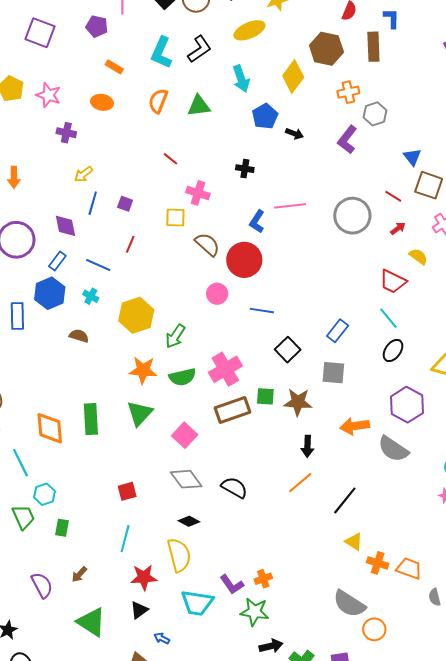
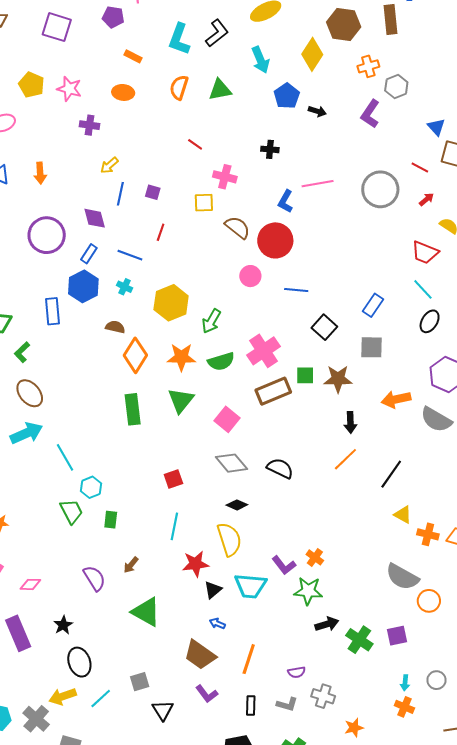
orange diamond: (50, 428) -> (135, 355), moved, turned 40
orange cross: (263, 579) -> (315, 557), turned -30
black triangle: (139, 610) -> (213, 590), moved

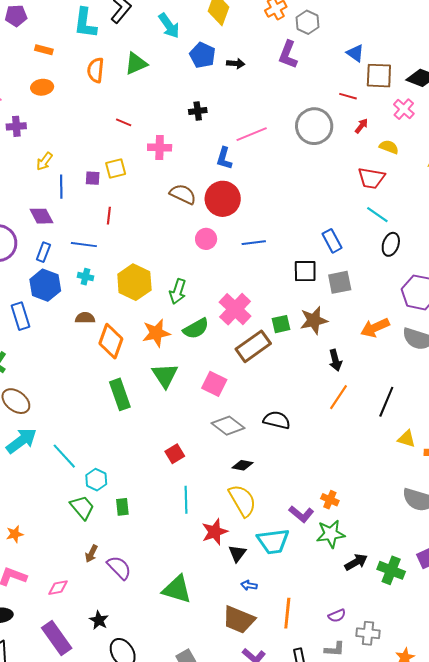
yellow square: (204, 203) -> (116, 169), moved
blue rectangle: (373, 305) -> (332, 241), turned -50
black square: (324, 327) -> (305, 271), moved, turned -30
brown arrow: (131, 565) -> (91, 554), moved

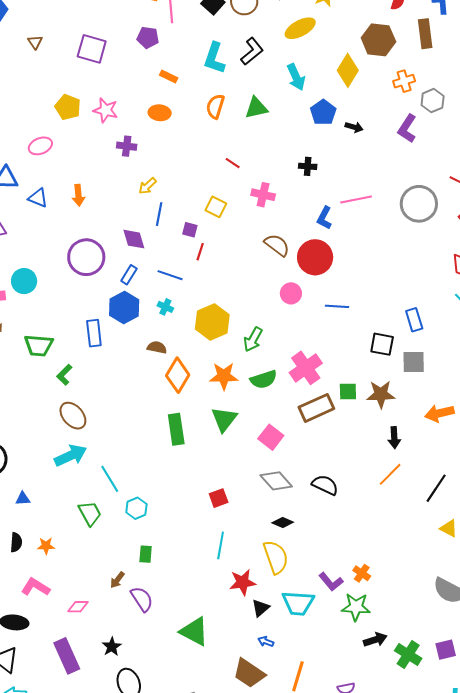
yellow square: (116, 169) -> (216, 207), turned 30
purple square: (93, 178) -> (190, 230), moved
green trapezoid: (82, 507) -> (90, 513), moved
green rectangle: (122, 507) -> (146, 554), moved

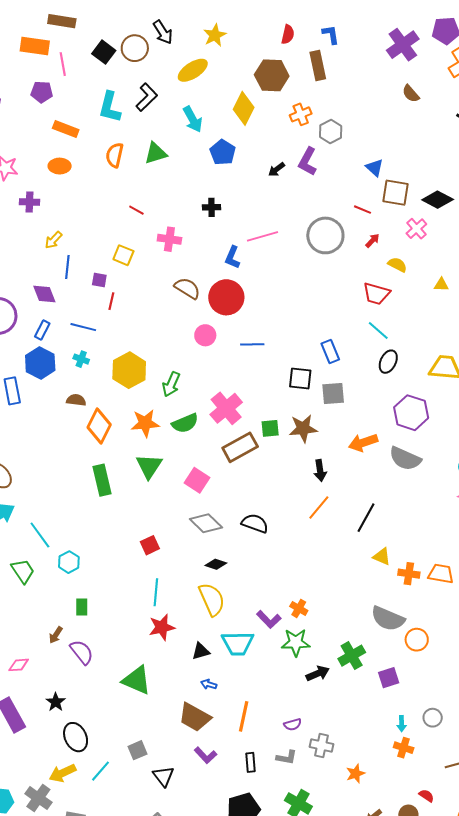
orange rectangle: (169, 76) -> (66, 129), size x1.4
black arrow: (354, 127) -> (277, 169), moved, turned 132
red star: (243, 582) -> (162, 627), moved
black triangle: (261, 608) -> (201, 651), turned 30
green cross: (408, 654) -> (352, 656), moved, turned 32

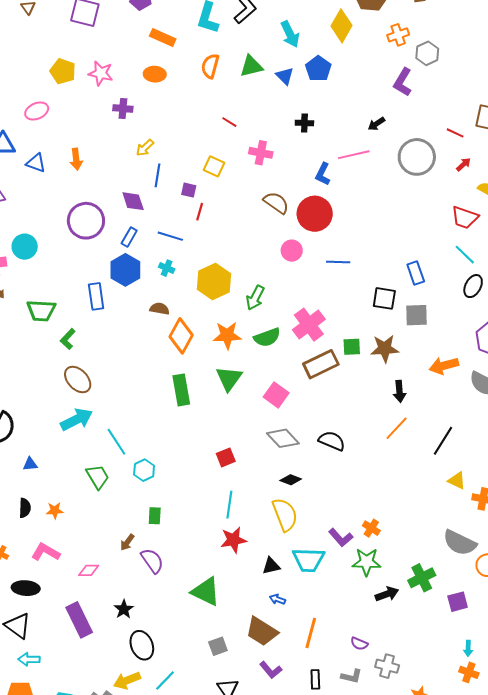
blue triangle: (375, 168) -> (285, 76), moved
black arrow: (277, 169) -> (376, 124), moved
purple semicircle: (293, 724) -> (359, 644), turned 36
gray square: (138, 750) -> (218, 646), moved

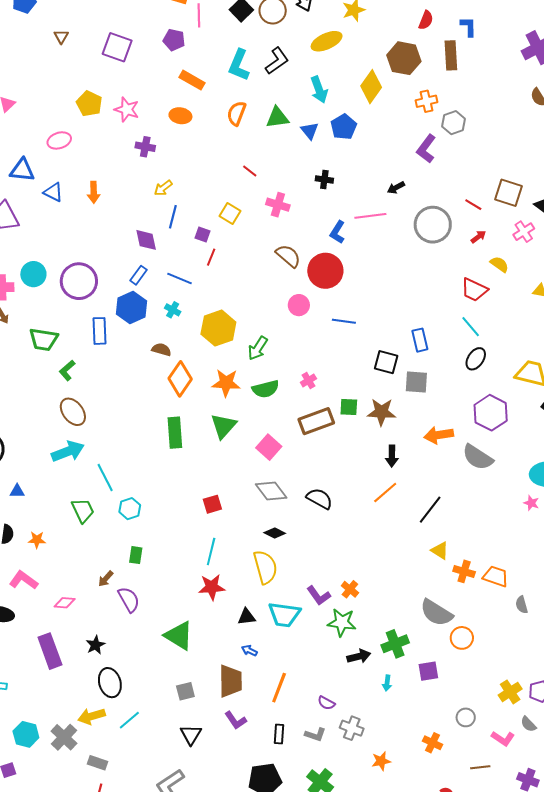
purple circle: (86, 221) -> (79, 281), moved
pink cross: (309, 325) -> (308, 380), size x0.5
brown trapezoid: (262, 631) -> (231, 681), turned -128
cyan arrow: (468, 648) -> (387, 683), moved

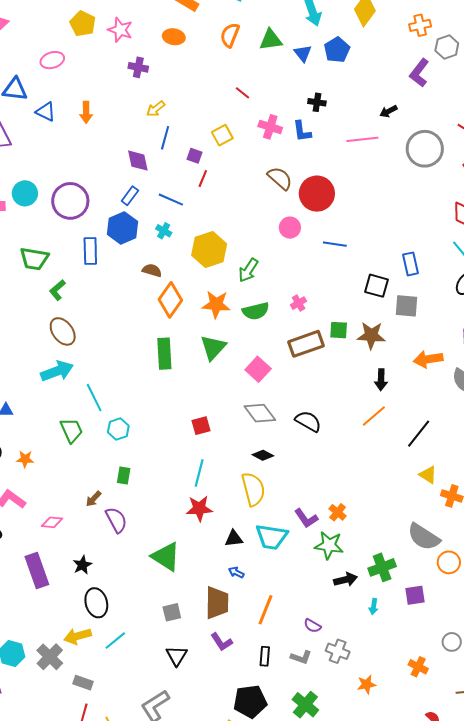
yellow square: (230, 213) -> (222, 135), turned 30
blue L-shape: (337, 232) -> (302, 131), moved, turned -40

